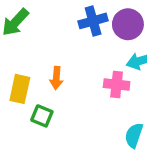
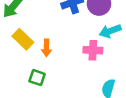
yellow rectangle: (20, 89) -> (23, 39), moved, turned -55

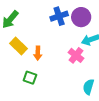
pink cross: (93, 50) -> (76, 55), turned 35

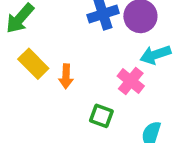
green square: (30, 78) -> (101, 116), moved

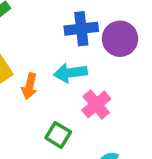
cyan arrow: (155, 55) -> (70, 73), moved

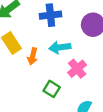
blue cross: (81, 29) -> (50, 15), moved

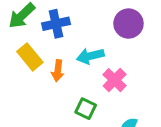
blue cross: (50, 15) -> (56, 24), moved

